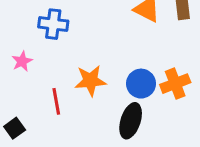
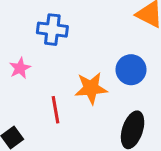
blue circle: (141, 84) -> (131, 70), moved

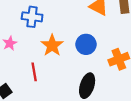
orange star: (91, 88) -> (52, 45), moved, turned -30

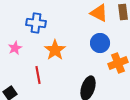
blue circle: (86, 44) -> (100, 43), moved

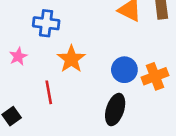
blue circle: (100, 43) -> (124, 70), moved

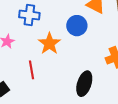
blue circle: (124, 70) -> (77, 26), moved

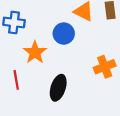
black ellipse: (84, 84) -> (58, 88), moved

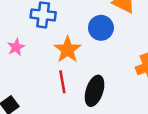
red line: (16, 80) -> (62, 82), moved

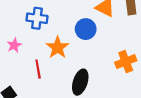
red line: (62, 82) -> (38, 69), moved

